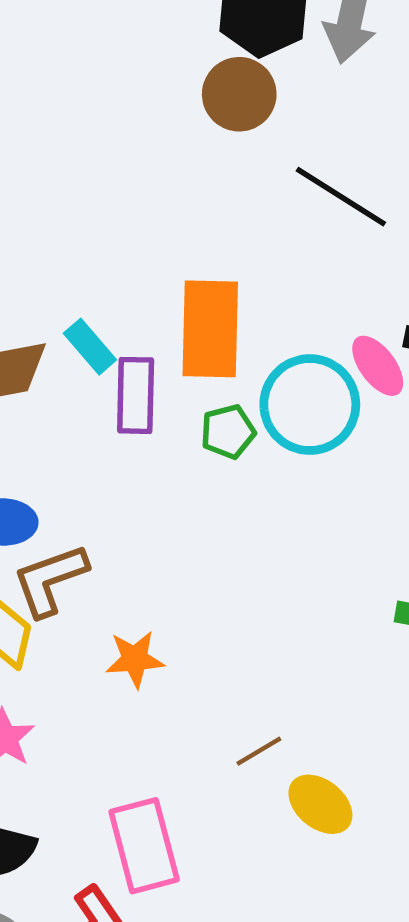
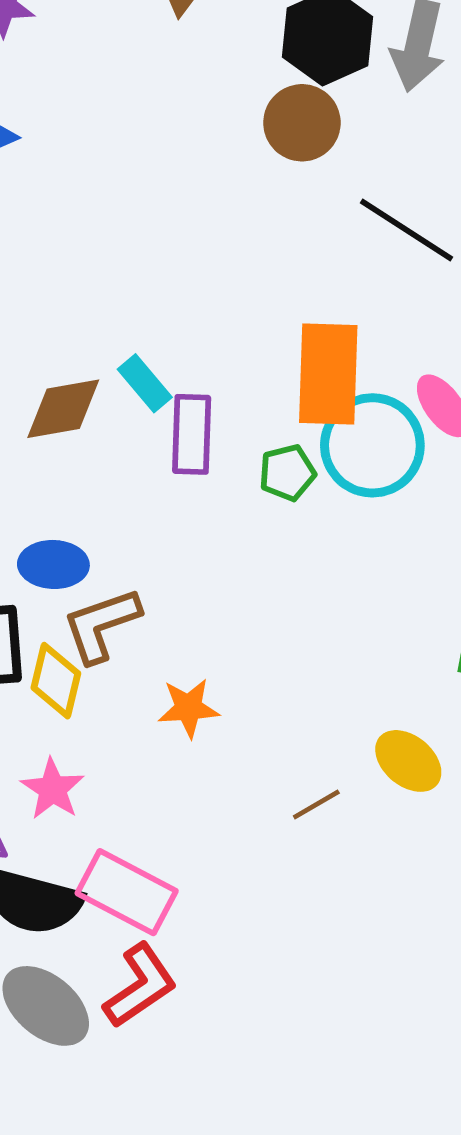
orange rectangle: (210, 329) -> (328, 374), moved
yellow ellipse: (320, 804) -> (408, 761), moved
pink rectangle: (144, 846) -> (127, 892), moved, turned -48

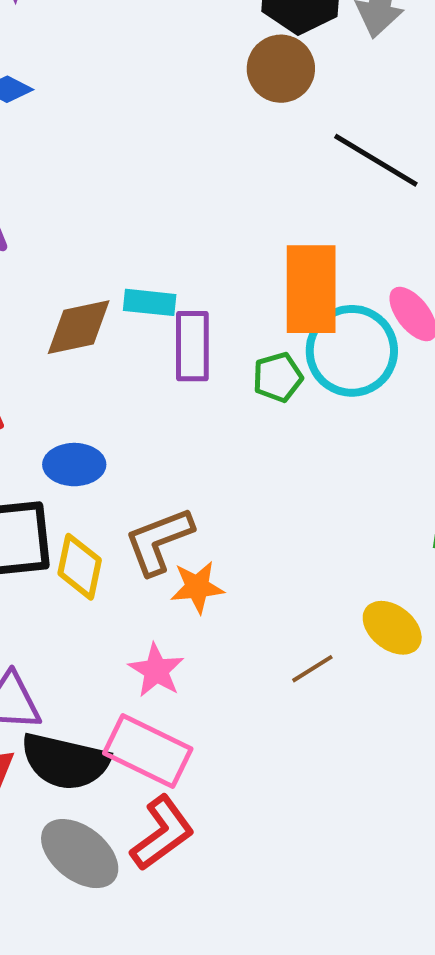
cyan rectangle: (145, 383) -> (150, 302), turned -42
brown L-shape: (101, 625) -> (159, 541), moved
pink star: (52, 789) -> (156, 670), moved

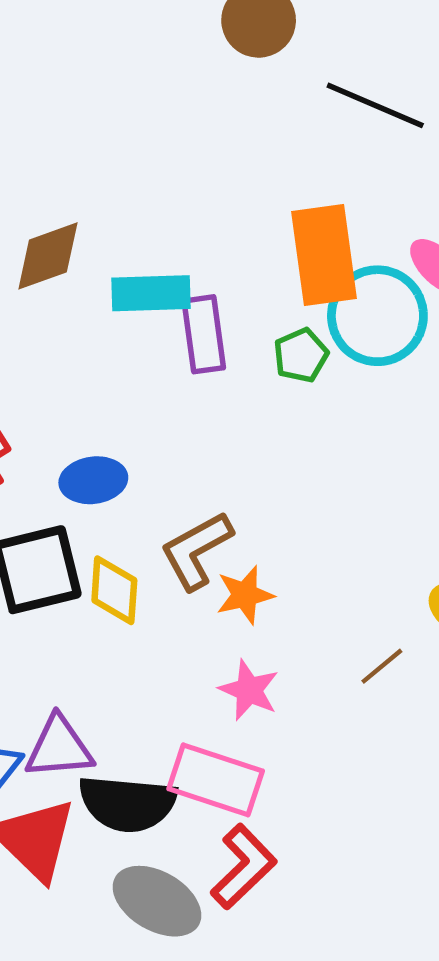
cyan rectangle: (150, 302) -> (151, 293), size x1.4
brown diamond: (79, 327) -> (48, 256), moved
pink star: (156, 670) -> (249, 690), moved

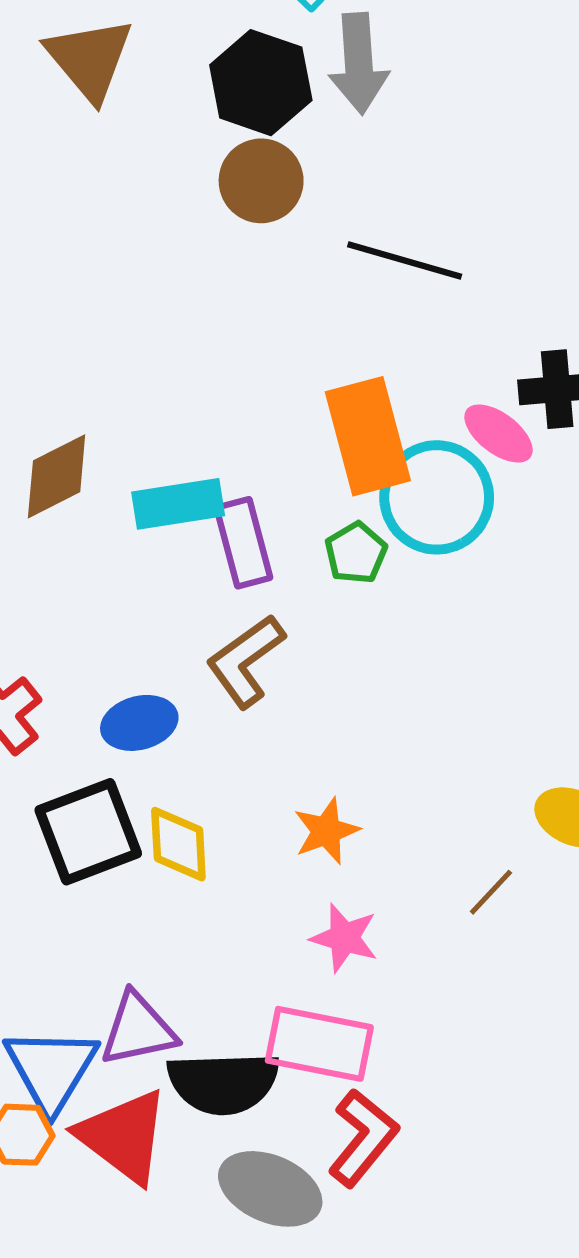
brown L-shape: (196, 550) -> (246, 661), moved

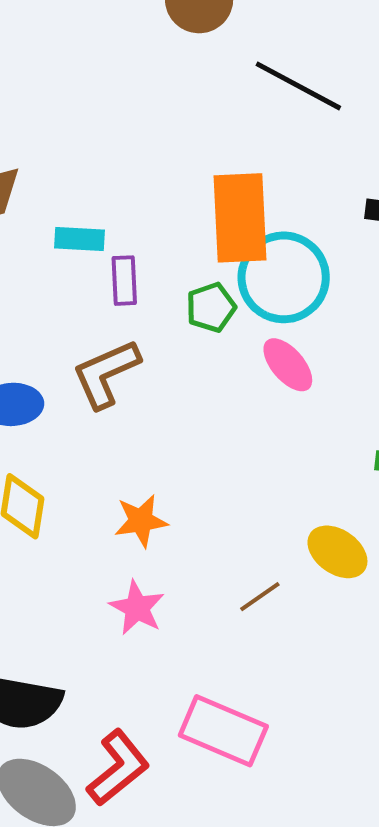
pink ellipse: (499, 434) -> (288, 365), moved
cyan rectangle: (178, 504) -> (80, 239), size x0.7
purple rectangle: (243, 543) -> (124, 281), size x0.7
pink rectangle: (319, 1044) -> (223, 731), moved

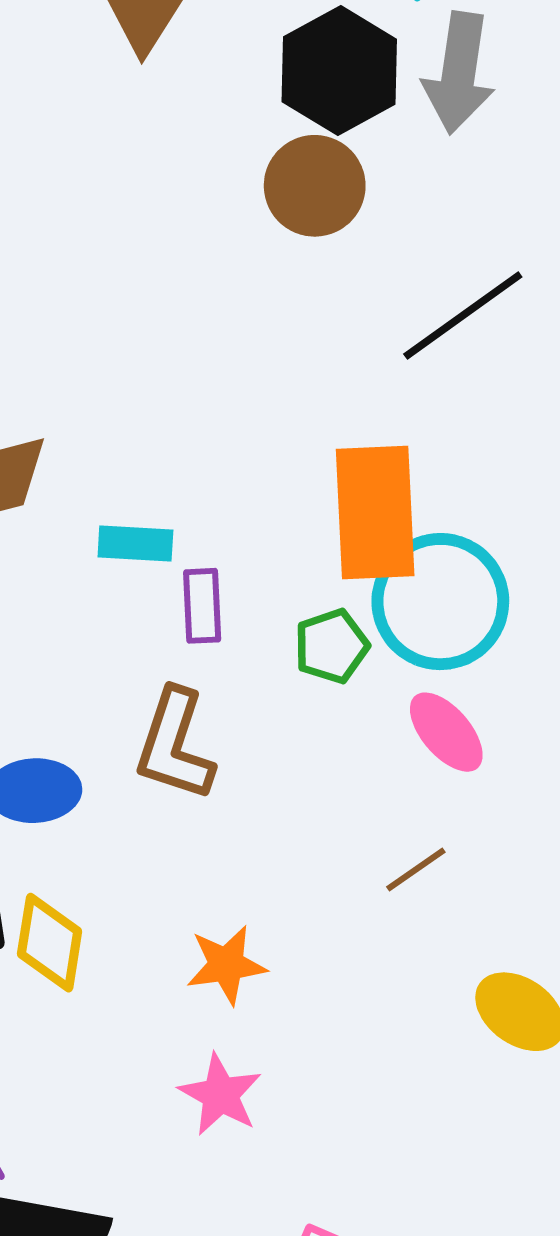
black line: (298, 86) -> (463, 316), turned -64
brown L-shape: (106, 374) -> (175, 745), turned -48
brown line: (260, 597) -> (416, 869), moved

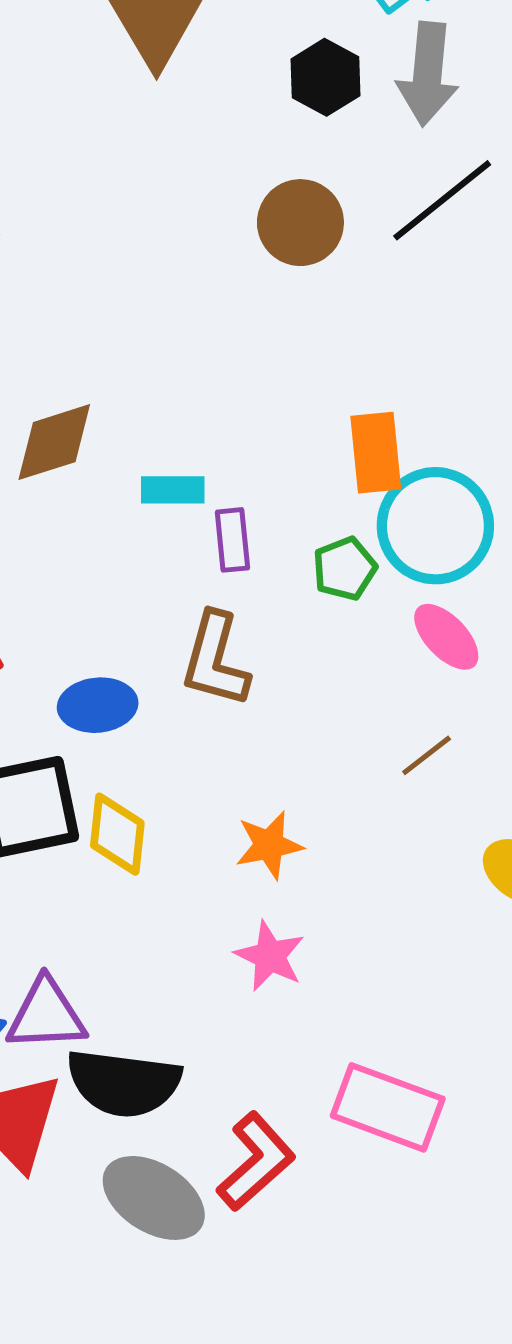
black hexagon: (339, 70) -> (325, 77), size x0.7
brown circle: (315, 186) -> (300, 223), moved
black line: (463, 316) -> (442, 200), moved
orange rectangle: (375, 512) -> (376, 453), size x0.7

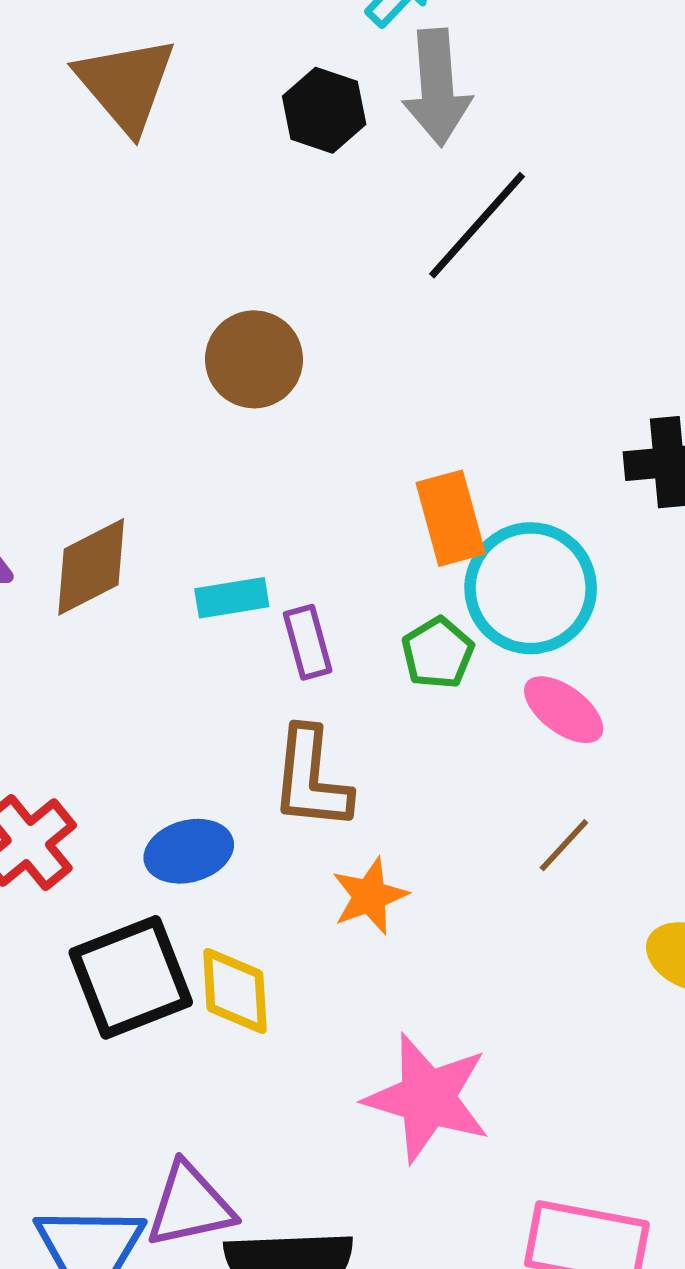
brown circle: (300, 223) -> (254, 359), moved
orange star: (269, 845) -> (370, 896), moved
pink star: (270, 956) -> (427, 1098), size x1.6

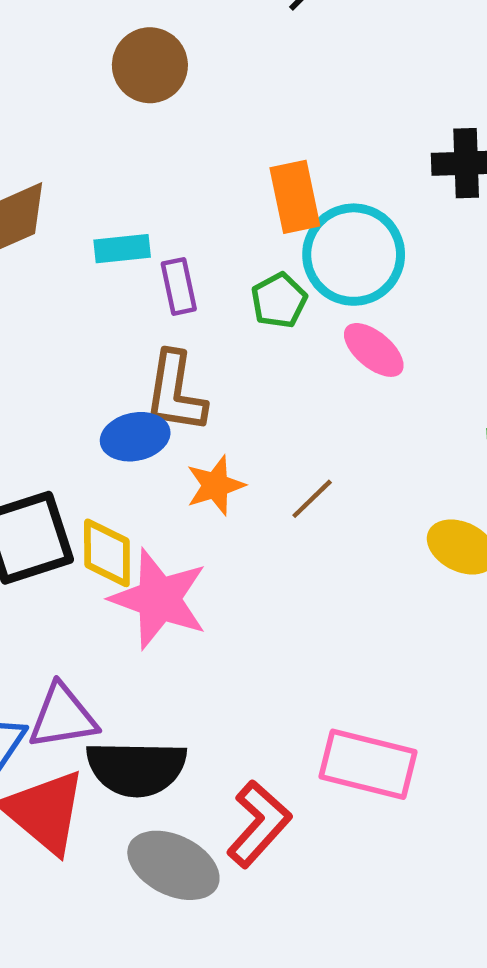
brown line: (564, 845) -> (312, 499), moved
blue ellipse: (189, 851) -> (135, 437), moved
pink star: (427, 1098) -> (159, 599), moved

